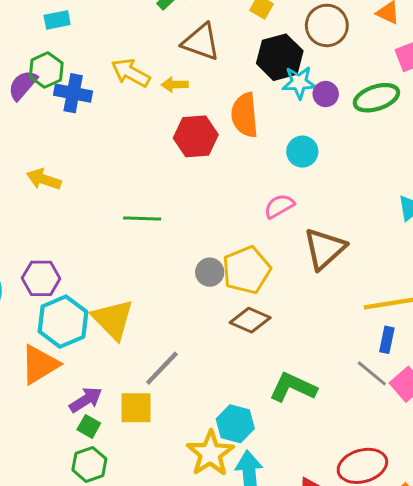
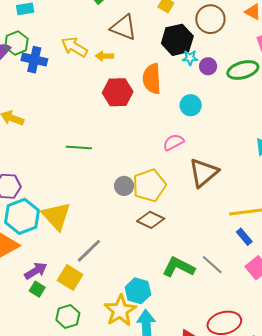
cyan star: (299, 83) -> (190, 58), size x0.7
blue rectangle: (387, 340) -> (244, 237), turned -54
gray line: (372, 373) -> (212, 265), moved
yellow square: (136, 408) -> (70, 277), turned 30
green hexagon: (89, 464) -> (68, 317), moved

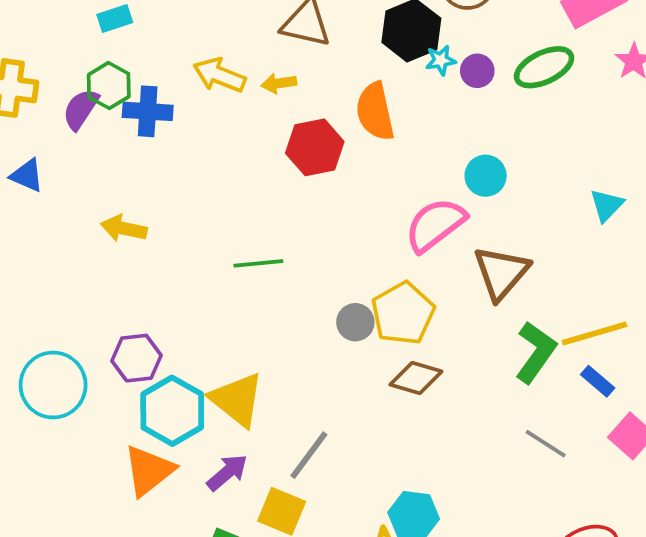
cyan circle: (191, 105) -> (486, 176), moved
pink semicircle: (173, 142) -> (435, 225), size x1.6
green L-shape: (179, 267) -> (536, 352), moved, turned 108
purple arrow: (36, 271) -> (227, 472), moved

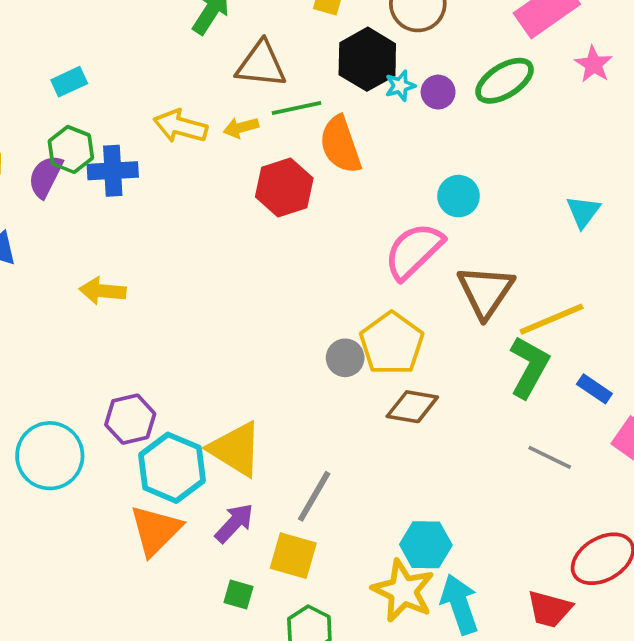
green line: (258, 263) -> (296, 108), moved
yellow line: (595, 334) -> (552, 319), moved

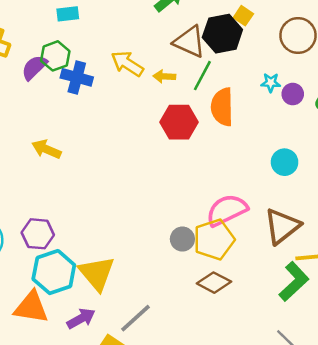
black hexagon: (367, 59) -> (222, 34), moved
green line: (296, 108) -> (202, 76), turned -68
pink semicircle: (414, 251) -> (227, 210), moved
orange triangle: (156, 530) -> (31, 307), turned 36

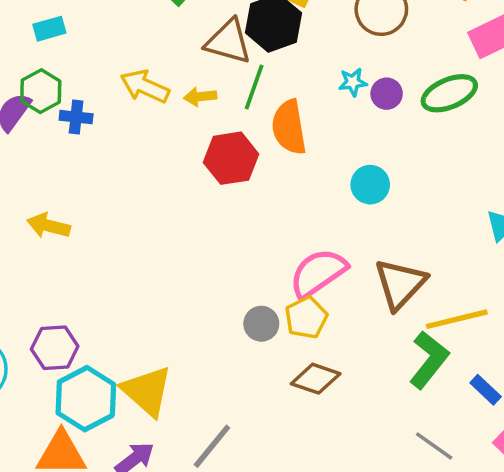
blue cross: (77, 77) -> (76, 117), size x0.7
cyan circle: (285, 162) -> (370, 185), moved
yellow pentagon: (214, 240) -> (306, 318), size x0.7

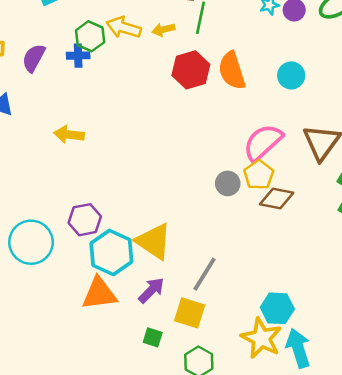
green hexagon: (41, 91) -> (90, 36), moved
orange semicircle: (289, 127) -> (232, 71), moved
brown diamond: (316, 379) -> (277, 198), moved

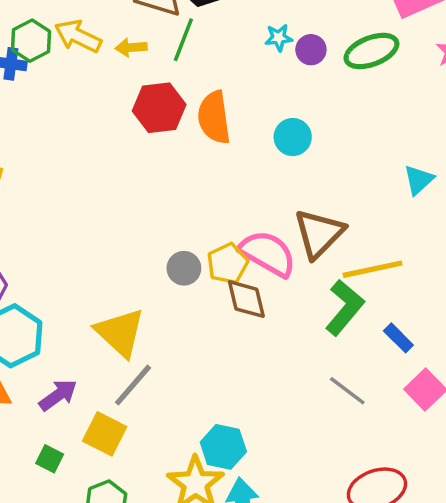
pink semicircle: (263, 142) -> (268, 253), moved, turned 63
brown diamond: (277, 198) -> (246, 299), turned 56
yellow triangle: (154, 241) -> (120, 333), moved

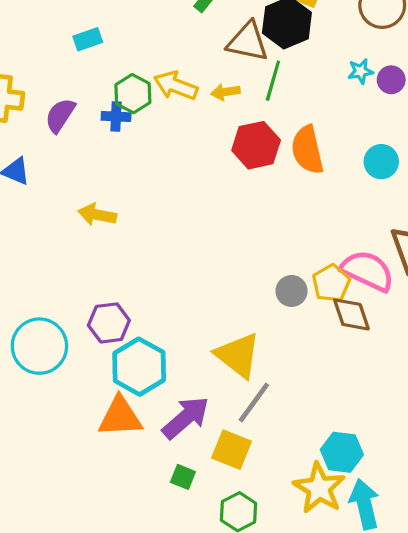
purple arrow: (58, 395) -> (186, 418), size x1.4

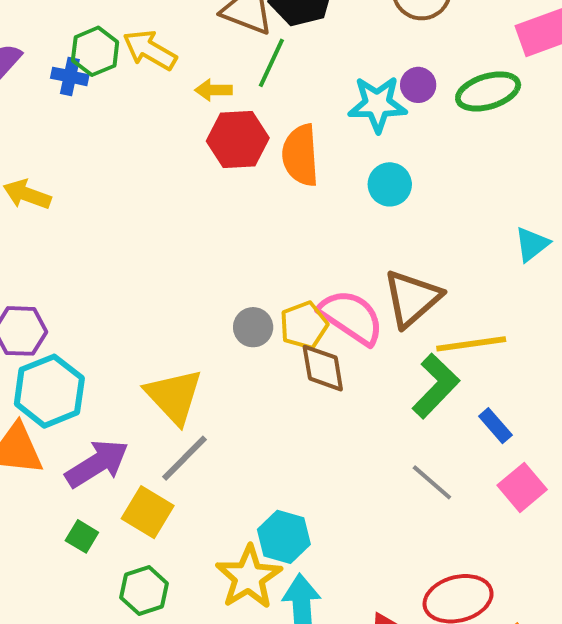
cyan star: (361, 71) -> (377, 104), moved, size x1.8
yellow arrow: (225, 92) -> (214, 90), moved

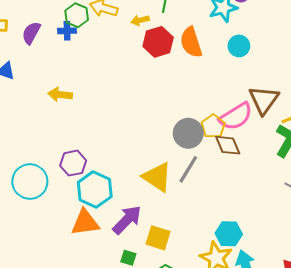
pink semicircle: (351, 317) -> (236, 116), turned 128
gray circle: (253, 327) -> (188, 133), size x1.5
gray line: (184, 458) -> (188, 169), moved

